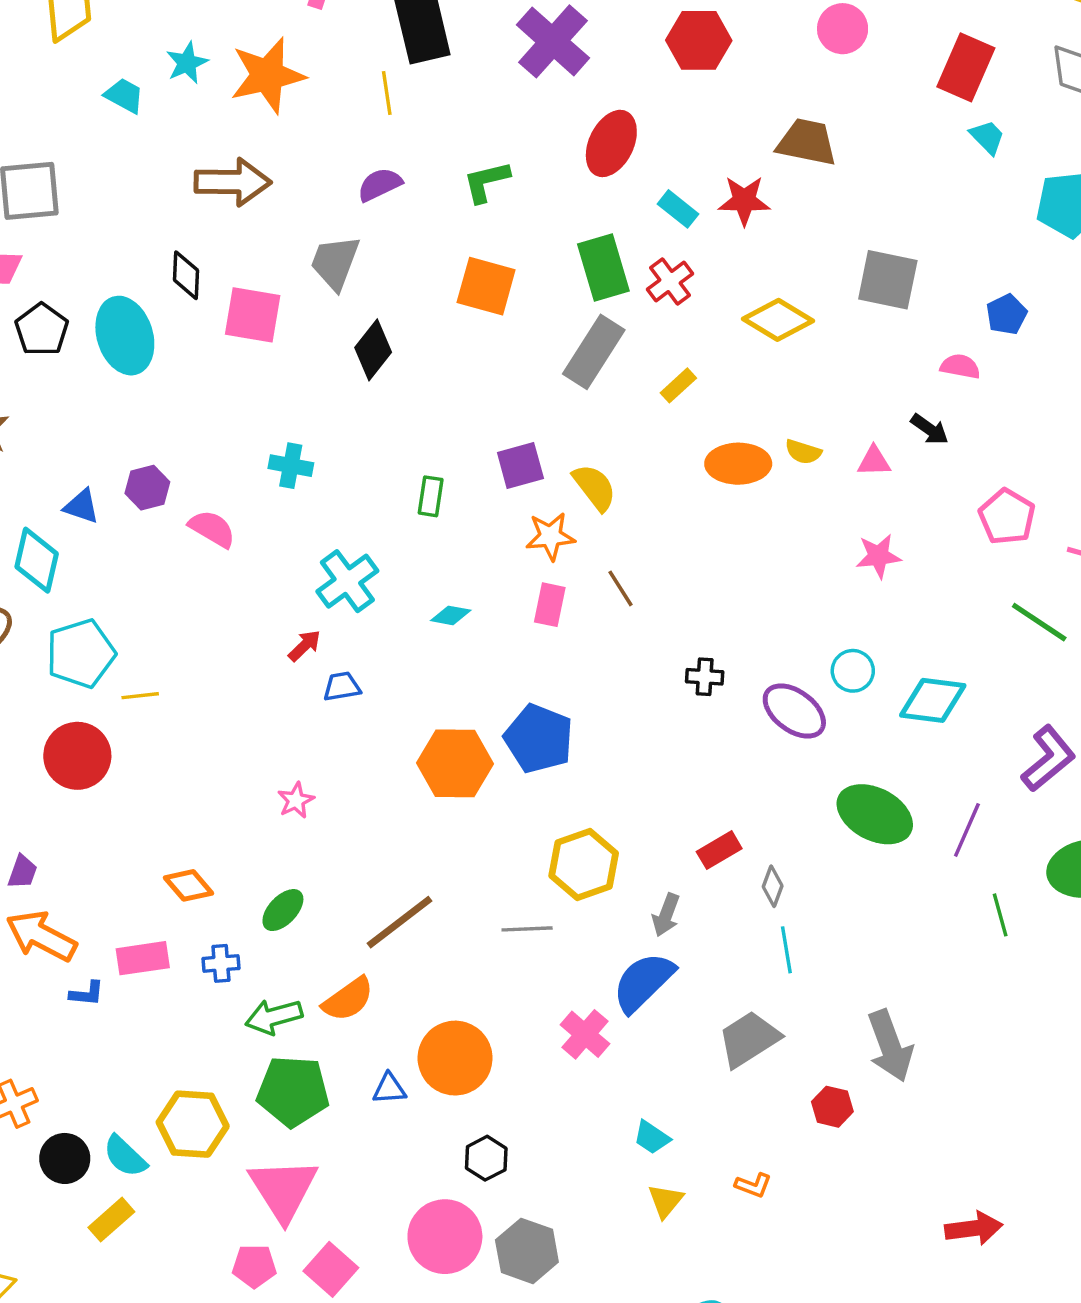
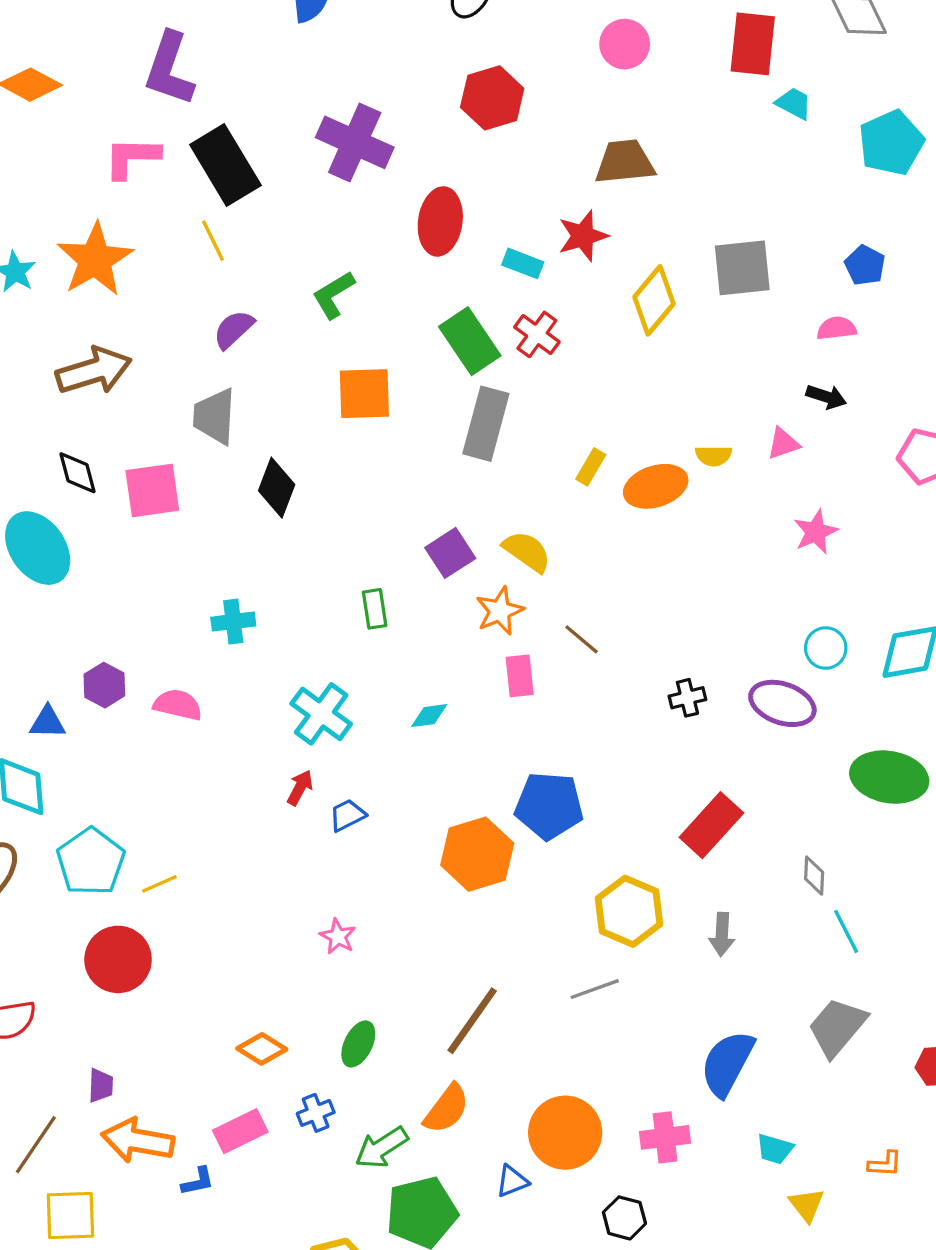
yellow diamond: (778, 320) -> (654, 300), moved, turned -64
yellow rectangle: (678, 385) -> (591, 467), moved
red rectangle: (719, 850) -> (711, 825), moved, size x1.5
blue semicircle: (643, 982) -> (727, 1063), moved
pink cross: (585, 1034) -> (665, 1137), moved, turned -30

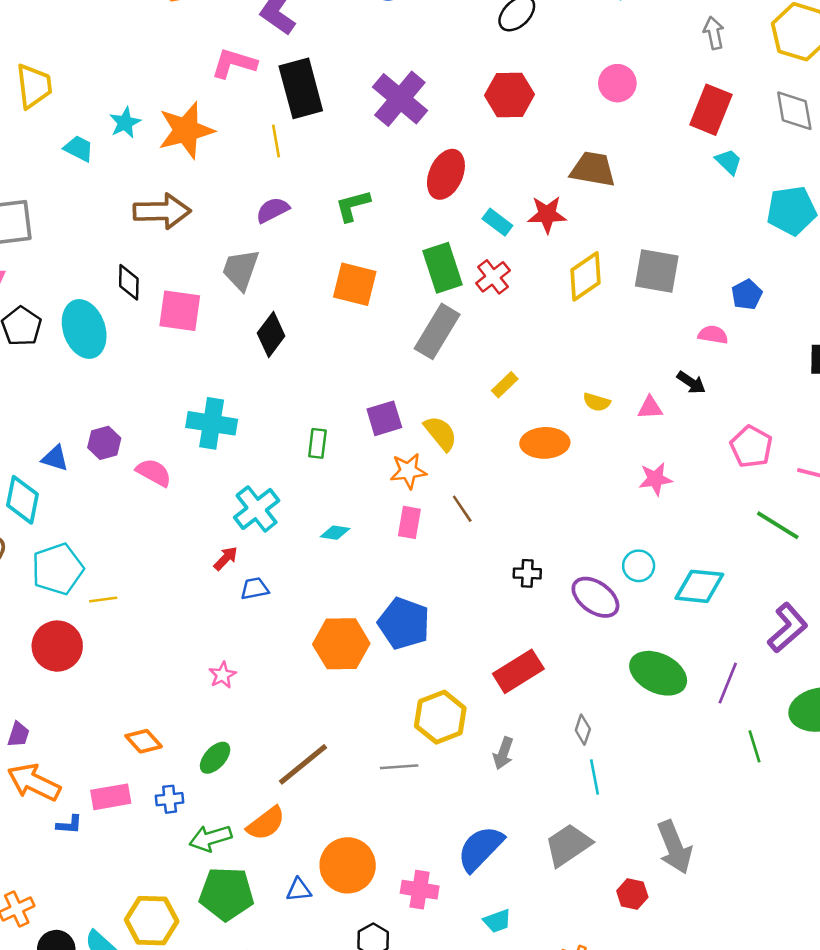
orange ellipse: (656, 486) -> (545, 443), moved
cyan cross: (233, 622) -> (212, 423), size x1.5
cyan trapezoid: (775, 1149) -> (497, 921), turned -52

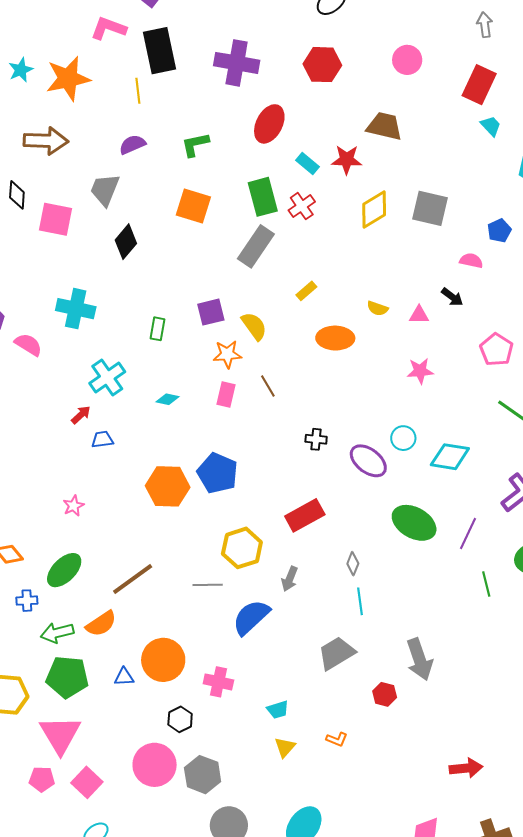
purple cross: (400, 99) -> (237, 63), turned -33
green ellipse: (215, 758) -> (64, 570), size x1.4
blue semicircle: (480, 849) -> (251, 617), moved

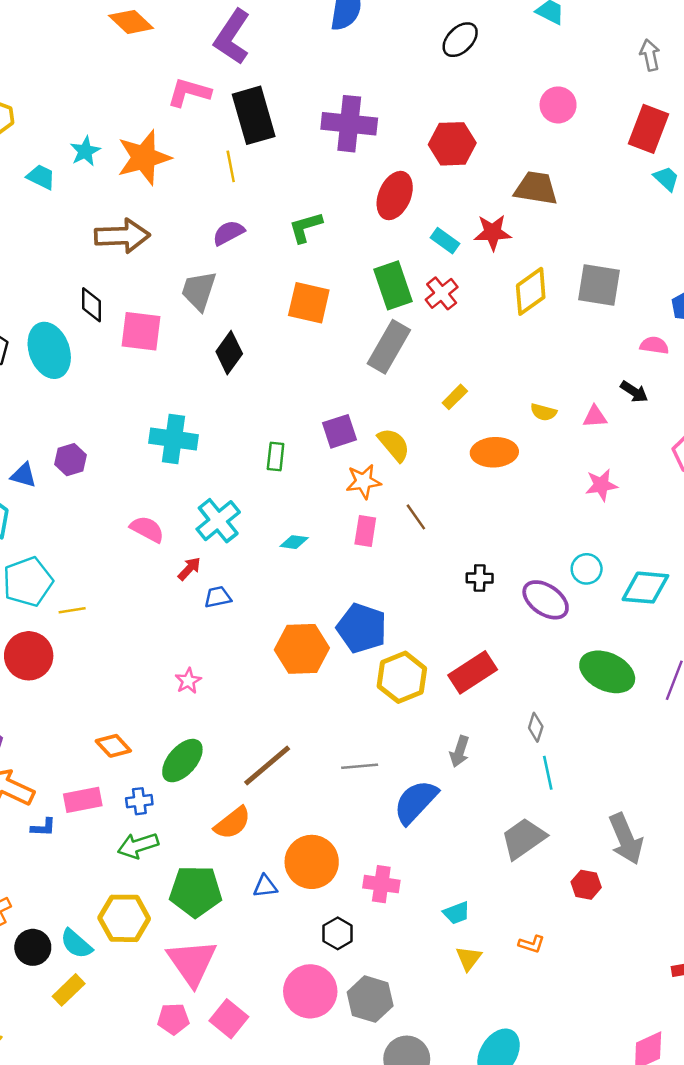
red hexagon: (322, 65) -> (452, 144), moved
pink semicircle: (28, 345) -> (147, 529), moved
yellow hexagon: (242, 548) -> (402, 677), moved
green arrow: (57, 633) -> (138, 845), moved

